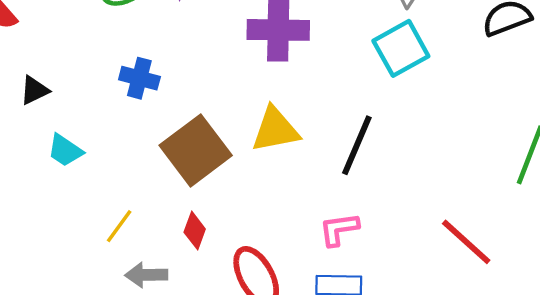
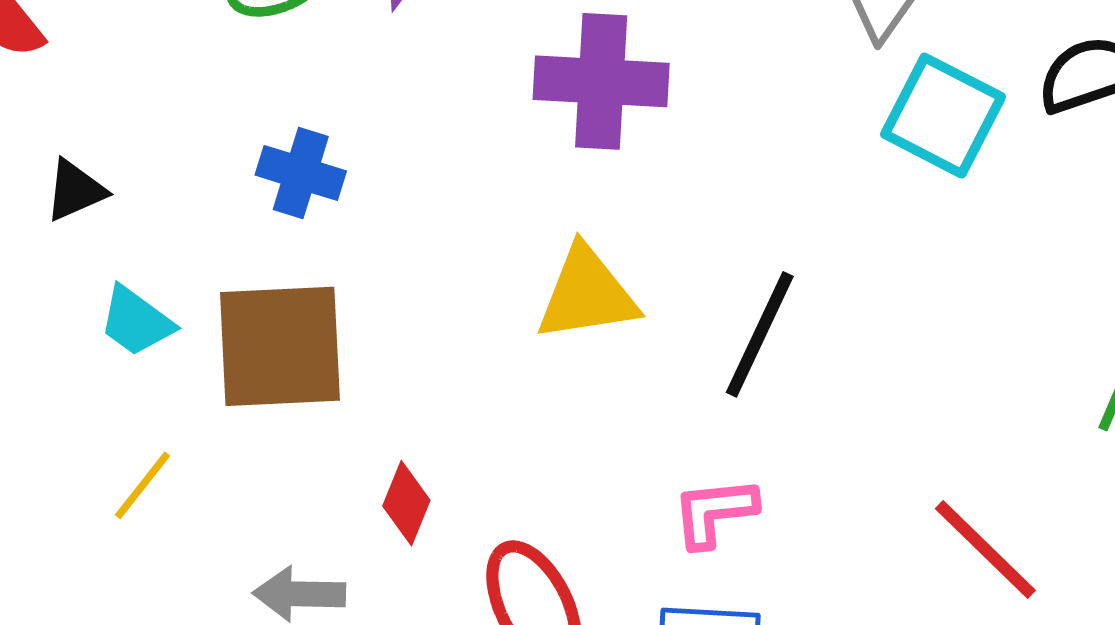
cyan square: (401, 48) -> (943, 116), moved, turned -36
brown square: (196, 150) -> (280, 346), moved, turned 32
yellow line: (119, 226) -> (142, 485), moved

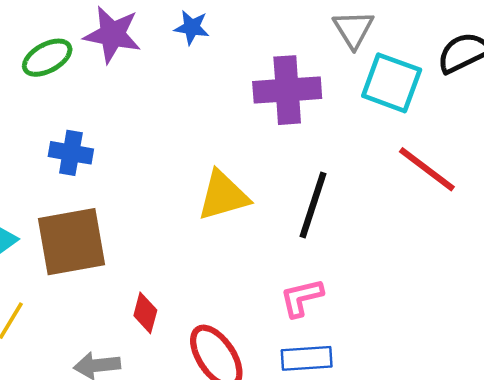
purple cross: (601, 81) -> (287, 90), moved
red line: (985, 550) -> (427, 169), moved

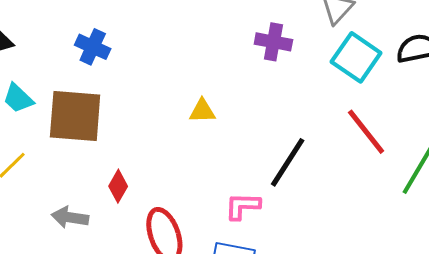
purple cross: (287, 90) -> (273, 42), size x0.7
yellow triangle: (223, 196) -> (202, 111), size x0.6
black line: (313, 205) -> (288, 162), moved

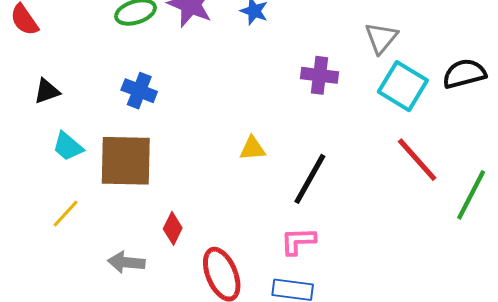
black line: (288, 162) -> (310, 179), moved

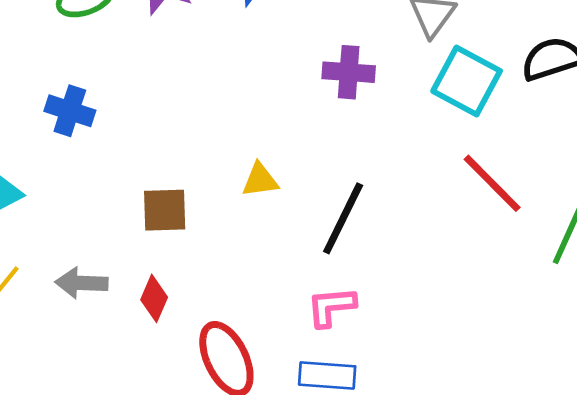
blue cross: (139, 91) -> (70, 111), moved
brown square: (126, 161) -> (165, 210), moved, size x0.6
gray arrow: (126, 262) -> (82, 283), moved

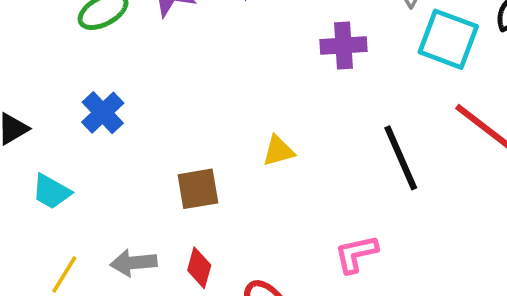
blue cross: (70, 111) -> (103, 113), turned 36
black line: (343, 218) -> (401, 158), moved, turned -42

